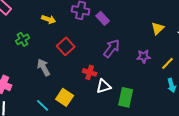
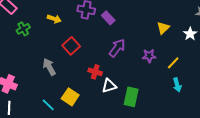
green cross: (23, 39) -> (23, 29), moved

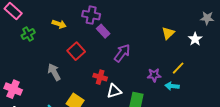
purple rectangle: (108, 18) -> (103, 31), moved
purple star: (149, 56) -> (154, 75), moved
cyan arrow: (177, 85) -> (172, 86), moved, turned 112

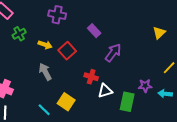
purple cross: (91, 15) -> (57, 15), moved
yellow arrow: (59, 24) -> (45, 45), moved
purple star: (154, 75) -> (145, 86), moved
cyan arrow: (172, 86) -> (165, 94), moved

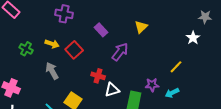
yellow triangle: (159, 33) -> (141, 27), moved
green cross: (19, 34) -> (26, 49), moved, turned -32
cyan arrow: (165, 94) -> (172, 93), turned -32

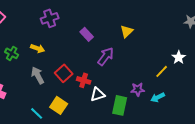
purple cross: (64, 14) -> (50, 18), turned -30
white star: (193, 38) -> (179, 57), moved
red square: (74, 50) -> (64, 73), moved

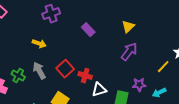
green cross: (12, 53) -> (18, 76), moved
purple arrow: (106, 56) -> (129, 52), moved

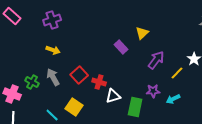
purple cross: (51, 14) -> (52, 20), moved
purple rectangle: (88, 30) -> (121, 47), moved
purple arrow: (129, 52) -> (156, 60), moved

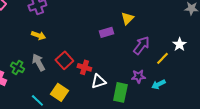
purple rectangle: (121, 47) -> (106, 32), turned -64

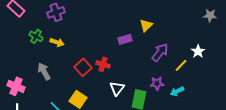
gray arrow: (38, 62) -> (44, 71), moved
green cross: (17, 67) -> (36, 36), moved
red cross: (84, 67) -> (103, 64), moved
white triangle: (98, 81) -> (117, 88), turned -35

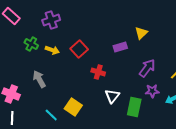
purple arrow: (160, 52) -> (147, 68), moved
red square: (83, 67) -> (79, 49), moved

